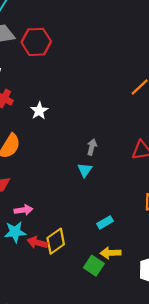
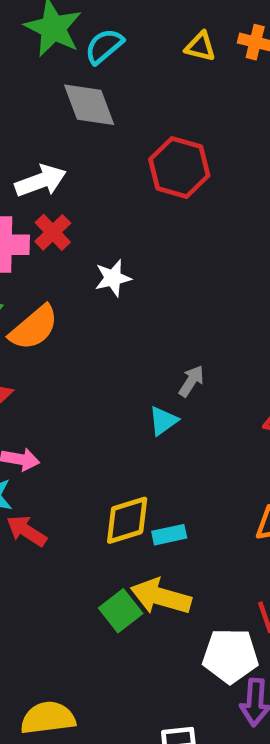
red hexagon: (36, 42) -> (179, 167), moved
yellow diamond: (56, 241) -> (127, 520), moved
yellow arrow: (110, 253) -> (161, 597), size x1.4

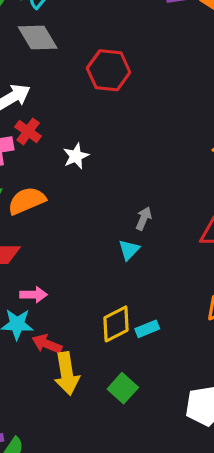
orange semicircle: (34, 328) -> (27, 201), turned -153
yellow arrow: (161, 597) -> (67, 374), moved, turned -105

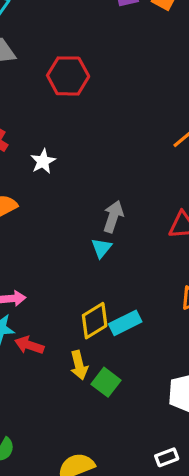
gray arrow: (144, 218) -> (113, 216), size x1.4
cyan rectangle: (147, 329) -> (125, 323), size x1.4
yellow arrow: (67, 374) -> (79, 365), moved, size x0.7

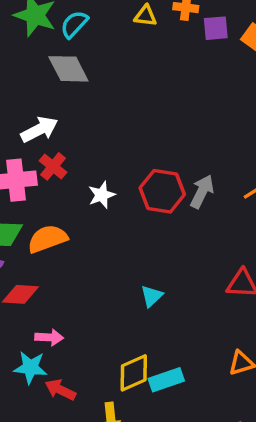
red hexagon: (68, 76) -> (162, 191), moved
gray arrow: (113, 216) -> (202, 192), moved

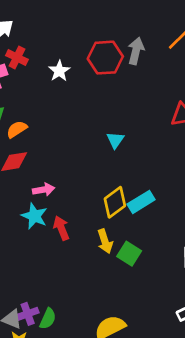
orange semicircle: (47, 239) -> (17, 129), moved, size x0.7
cyan star: (30, 367) -> (34, 216), turned 30
red arrow: (60, 390) -> (61, 228), turned 55

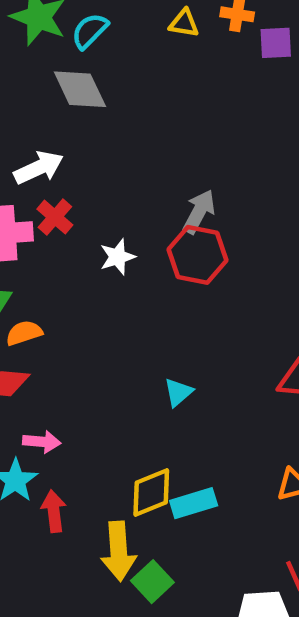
gray arrow: (136, 51) -> (199, 212), moved
yellow arrow: (105, 241) -> (119, 551), size x1.4

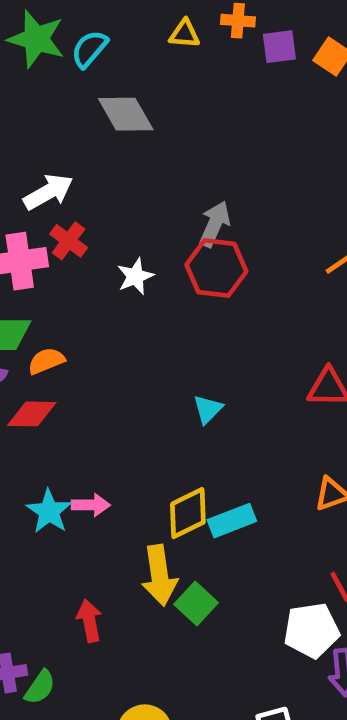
gray diamond: (80, 89) -> (126, 114), moved
pink arrow: (42, 442) -> (91, 505), moved
red arrow: (54, 511) -> (89, 621), moved

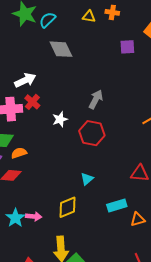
purple square: (279, 47) -> (127, 47), moved
red hexagon: (216, 268) -> (92, 133), moved
yellow diamond: (188, 513) -> (67, 207), moved
cyan rectangle: (232, 521) -> (117, 206), moved

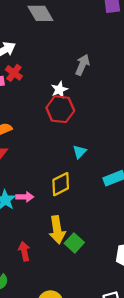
white star: (60, 119) -> (59, 90), moved
red hexagon: (92, 133) -> (60, 109), moved

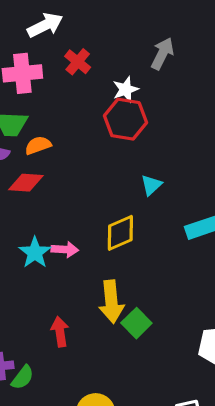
red cross: (14, 73) -> (78, 62), moved

